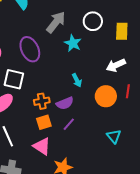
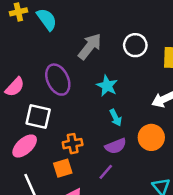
cyan star: (73, 43) -> (107, 86), moved
purple semicircle: (65, 103) -> (116, 146), moved
orange square: (44, 122) -> (63, 168), moved

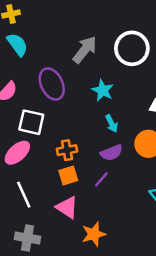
cyan semicircle: (47, 19) -> (17, 45), moved
white circle: (135, 45) -> (132, 48), size x1.4
orange square: (63, 168) -> (68, 176), moved

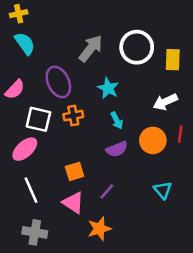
orange cross: (67, 150) -> (73, 116), moved
purple line: (101, 179) -> (107, 191), moved

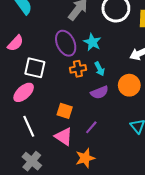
purple ellipse: (58, 82) -> (66, 43), moved
orange cross: (73, 116) -> (78, 69), moved
orange square: (75, 171) -> (65, 111), turned 35
gray cross: (35, 232) -> (32, 161), turned 30

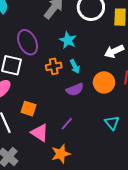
purple ellipse: (66, 43) -> (28, 42), moved
orange square: (65, 111) -> (29, 109), moved

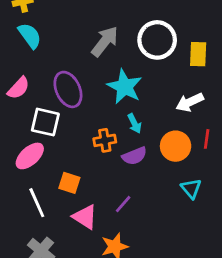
cyan star: (68, 40) -> (125, 87), size x1.4
orange cross: (54, 66) -> (105, 140), moved
cyan triangle: (112, 123) -> (191, 189), moved

